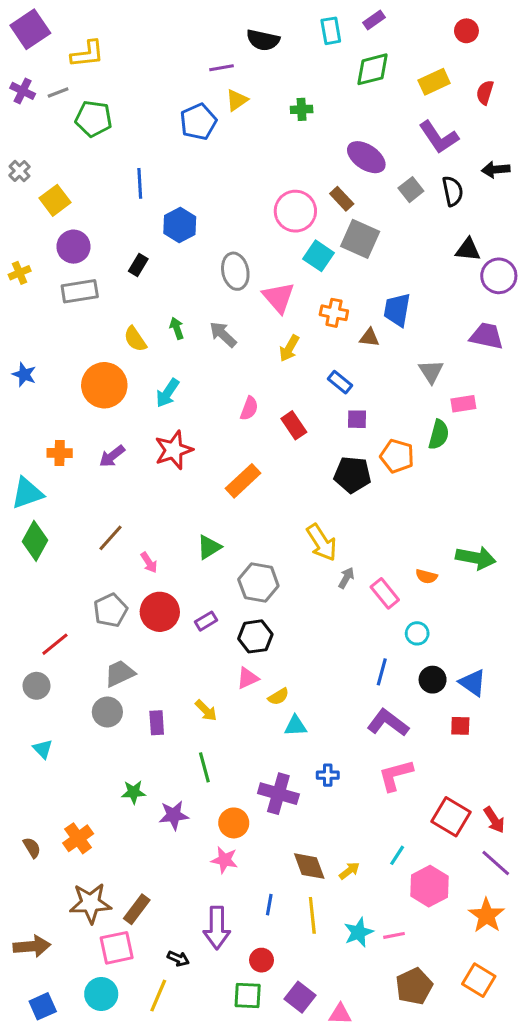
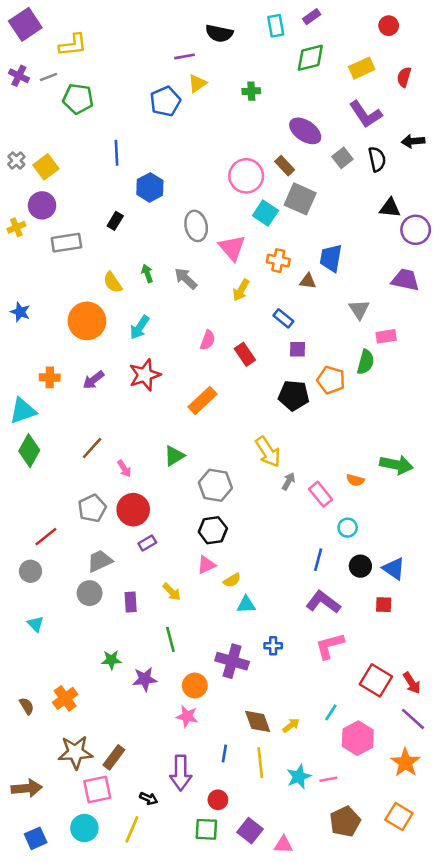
gray cross: (20, 171) -> (16, 160), moved
purple circle: (73, 247) -> (42, 205), moved
purple rectangle: (206, 621) -> (147, 543), moved

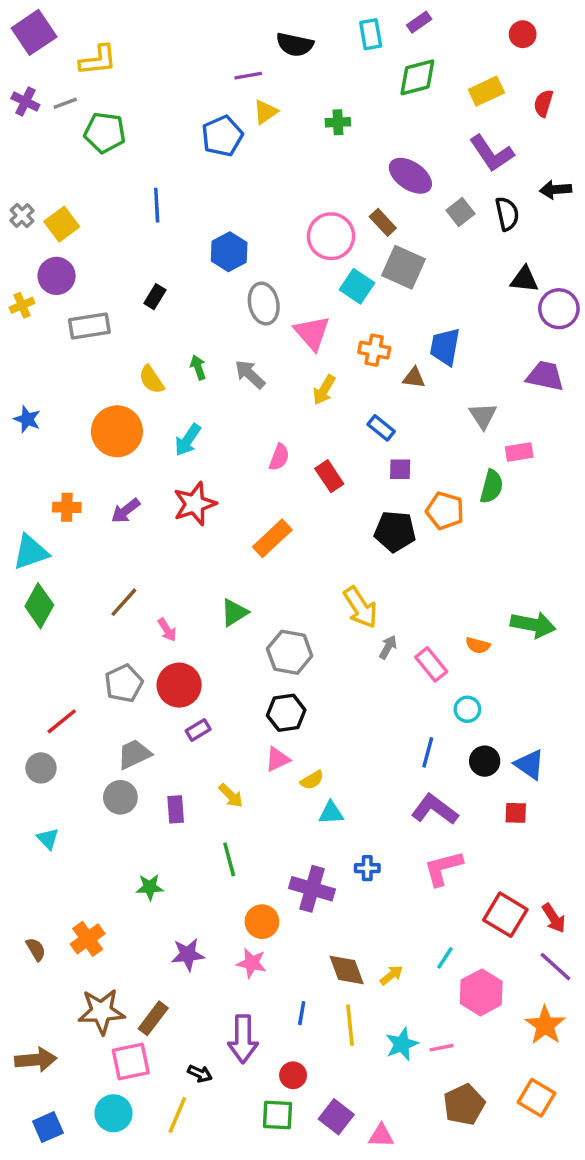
blue hexagon: (150, 187) -> (229, 252), moved
purple star: (145, 679) -> (188, 954), moved

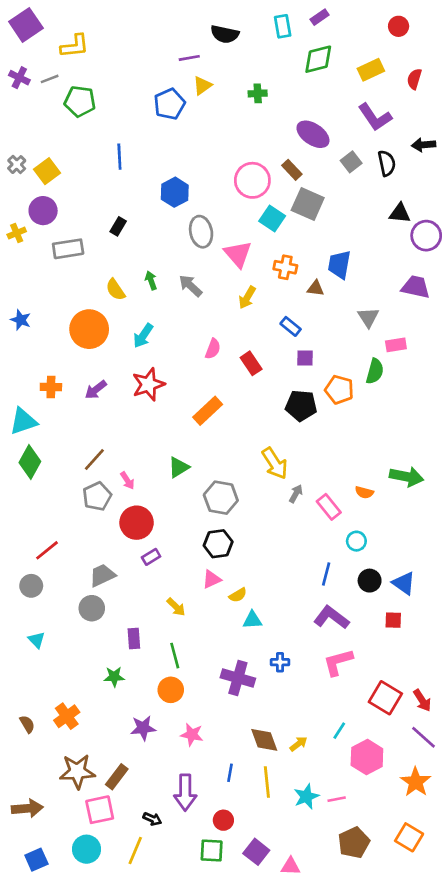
gray pentagon: (124, 683) -> (97, 496), moved
purple rectangle: (176, 809) -> (134, 639), moved
orange circle: (262, 922) -> (171, 690), moved

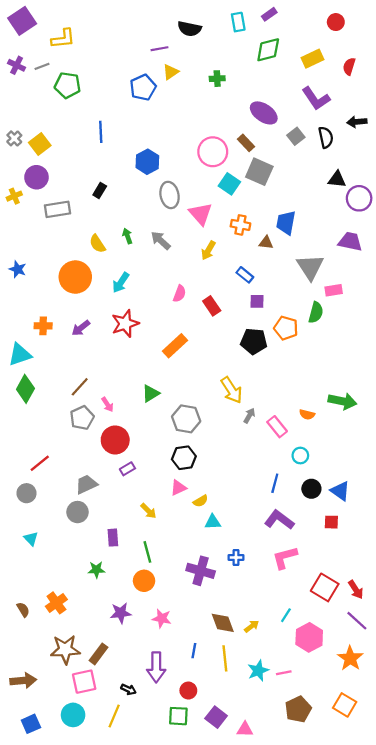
gray triangle: (368, 317) -> (310, 267), size x1.5

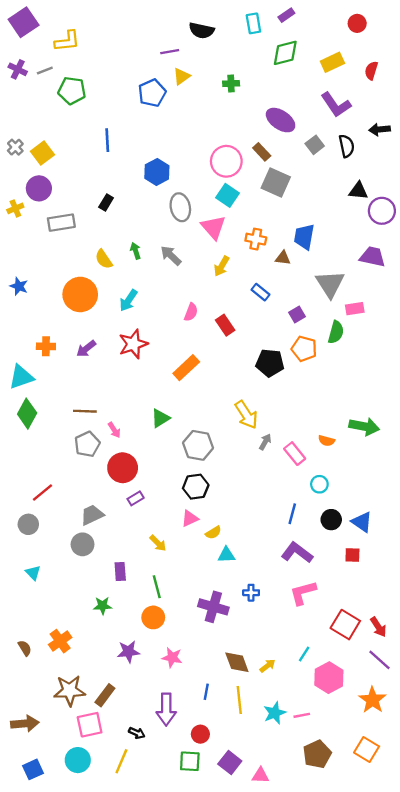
cyan square: (229, 184) -> (227, 195), moved
purple square: (257, 301) -> (297, 315), moved, turned -32
brown line: (80, 387) -> (85, 411), turned 50

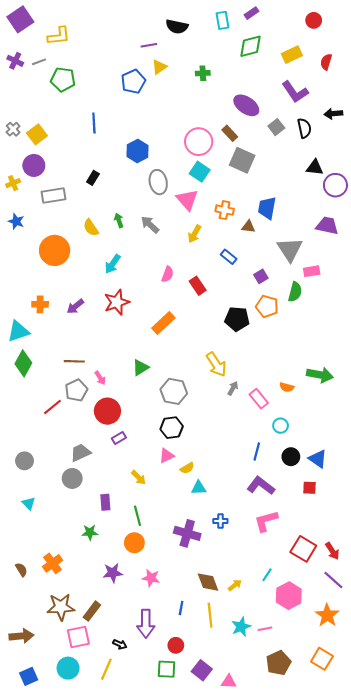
blue star: (19, 286) -> (16, 221), moved
orange circle: (80, 294) -> (55, 250), moved
red line: (42, 493) -> (53, 407), moved

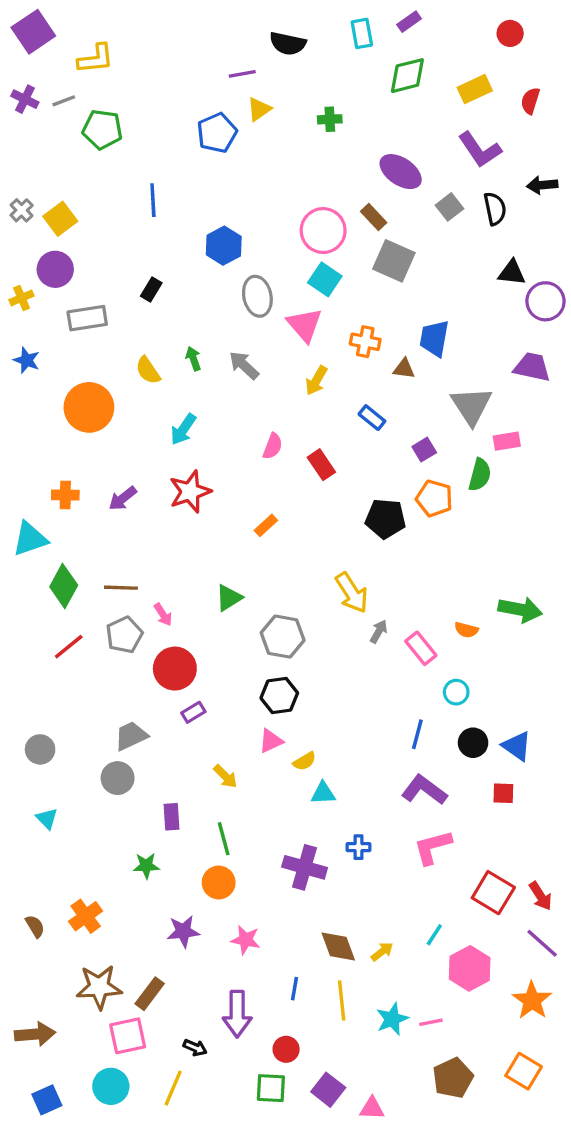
orange rectangle: (163, 323) -> (266, 525), size x0.6
green diamond: (23, 363) -> (64, 586), moved
red line: (53, 407) -> (69, 647), moved

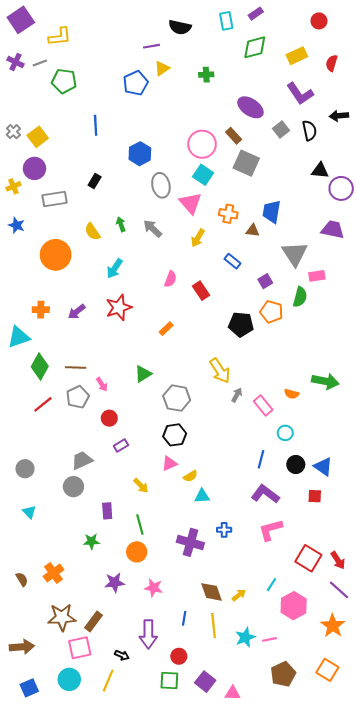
red circle: (175, 669) -> (109, 418), size x0.6

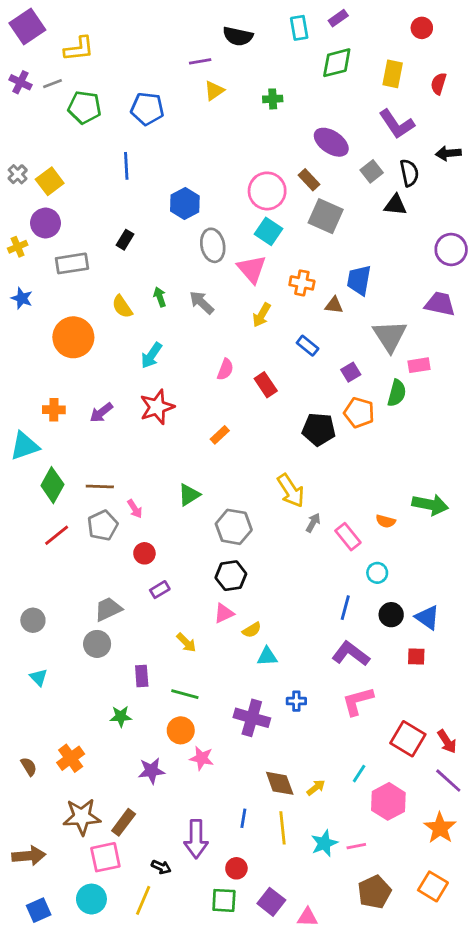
yellow rectangle: (297, 56) -> (393, 74), turned -54
blue pentagon: (136, 83) -> (147, 109), moved, turned 30
black triangle: (320, 171) -> (395, 205), moved
green line: (140, 525) -> (185, 694), turned -60
pink star: (154, 588) -> (202, 758), moved

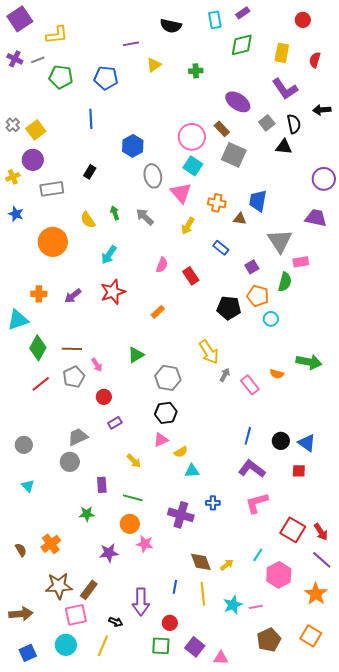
purple line: (200, 61) -> (131, 44), moved
cyan circle: (377, 573) -> (271, 319), moved

